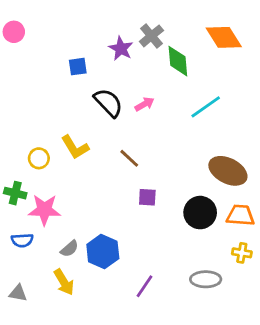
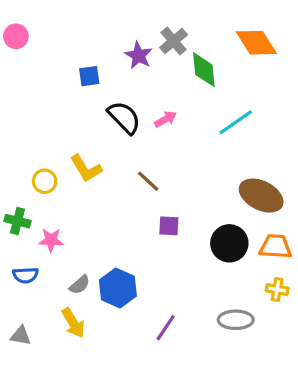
pink star: (44, 210) -> (51, 240), size x0.7

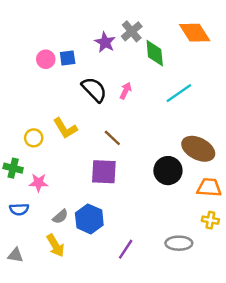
pink circle: (16, 36) -> (46, 59), moved
pink arrow: (166, 119) -> (126, 91), turned -35
purple square: (169, 226) -> (104, 172), moved, size x1.6
black circle: (229, 243) -> (168, 171), moved

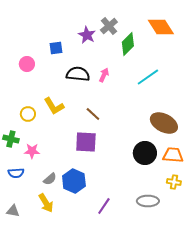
green diamond: (155, 53) -> (128, 44), turned 50
pink circle: (46, 59) -> (27, 64), moved
black semicircle: (94, 89) -> (78, 74), turned -40
black circle: (168, 171) -> (145, 153), moved

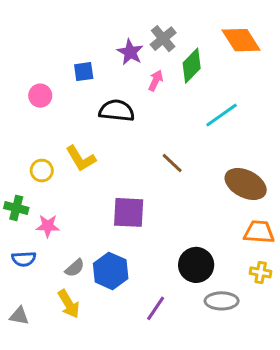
pink arrow: (104, 75) -> (156, 81), moved
brown line: (93, 114) -> (172, 163), moved
black circle: (145, 153) -> (196, 265), moved

